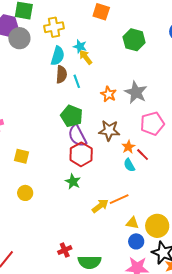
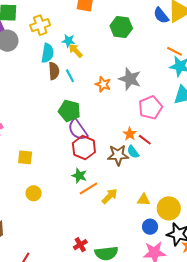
brown star: (109, 130) -> (118, 155), moved
orange line: (119, 199) -> (88, 189), moved
yellow triangle: (132, 223) -> (144, 200), moved

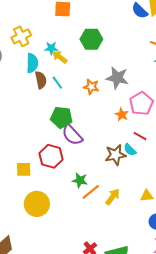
green hexagon: (121, 27) -> (91, 39), moved
orange star: (130, 134) -> (122, 115), moved
red hexagon: (84, 148) -> (51, 156), moved
yellow circle: (34, 193) -> (37, 204), size x1.6

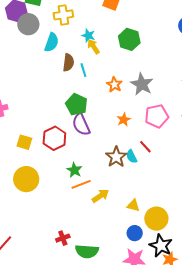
cyan semicircle: (32, 63) -> (52, 42), moved
orange star: (122, 115) -> (124, 120), moved
brown star: (116, 155) -> (116, 157), turned 30

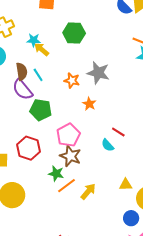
pink pentagon: (157, 116) -> (68, 135), moved
orange star: (124, 120) -> (89, 104), moved
purple semicircle: (81, 125) -> (23, 90), moved
brown star: (116, 157) -> (70, 156), moved
yellow triangle: (133, 205) -> (126, 185), moved

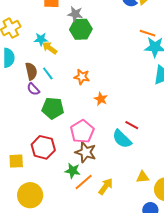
gray star: (98, 73) -> (75, 14), moved, size x0.7
purple semicircle: (23, 90) -> (33, 89), size x0.6
cyan semicircle: (108, 145) -> (122, 139), size x1.5

